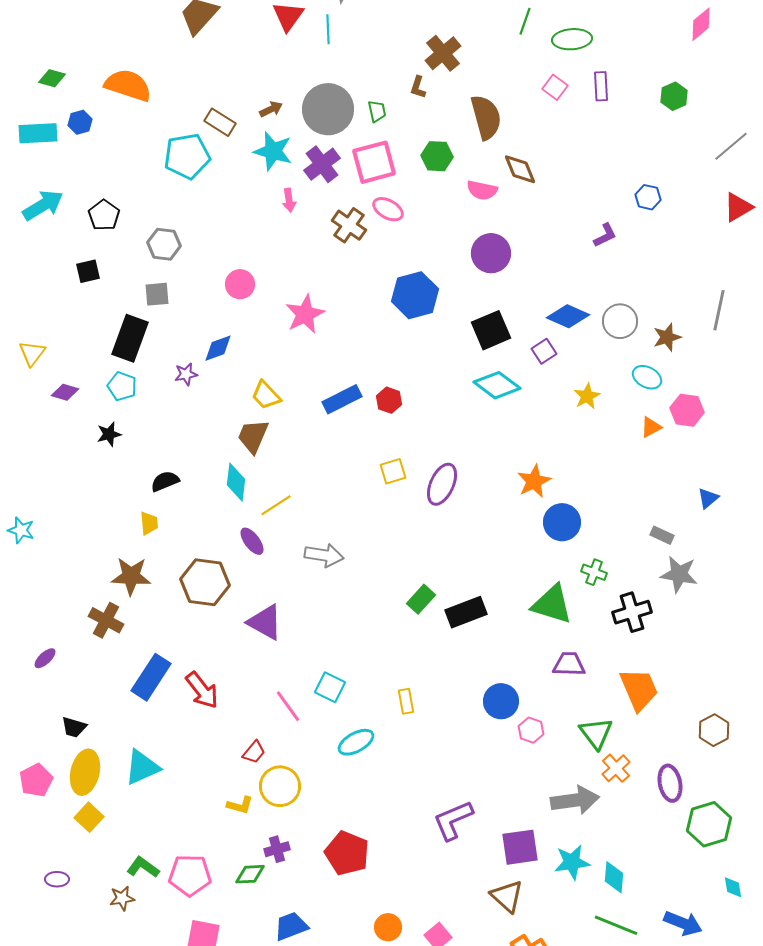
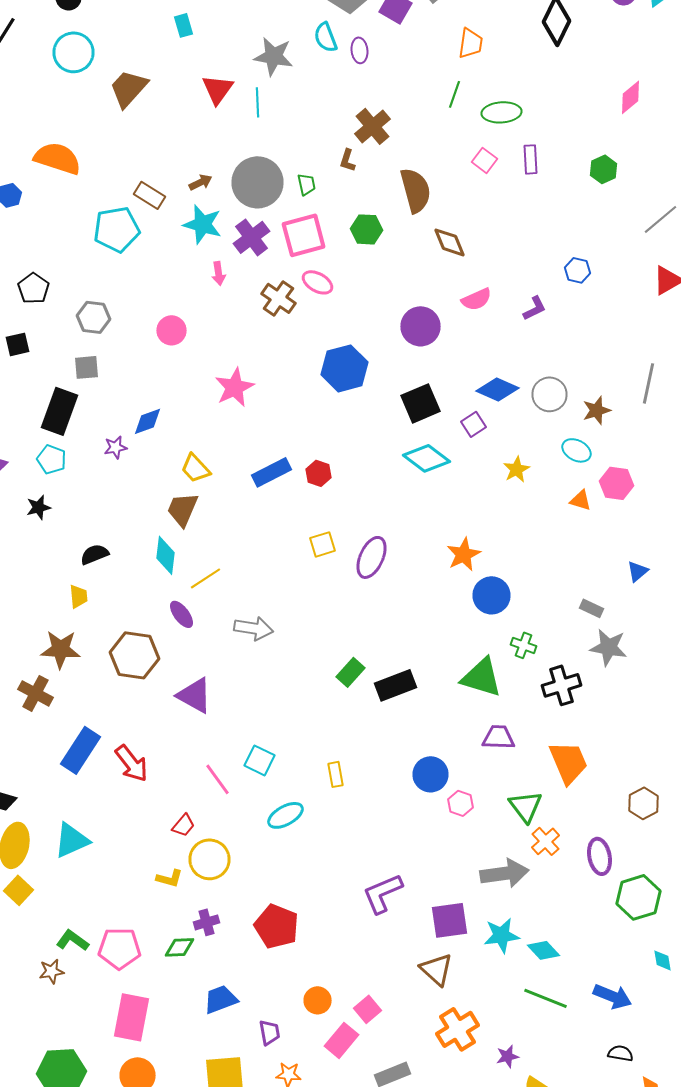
pink semicircle: (482, 190) -> (476, 299), moved, turned -36
pink circle: (240, 284) -> (172, 330), moved
orange triangle: (651, 427) -> (580, 500), turned 45
cyan diamond: (614, 877) -> (544, 950), turned -48

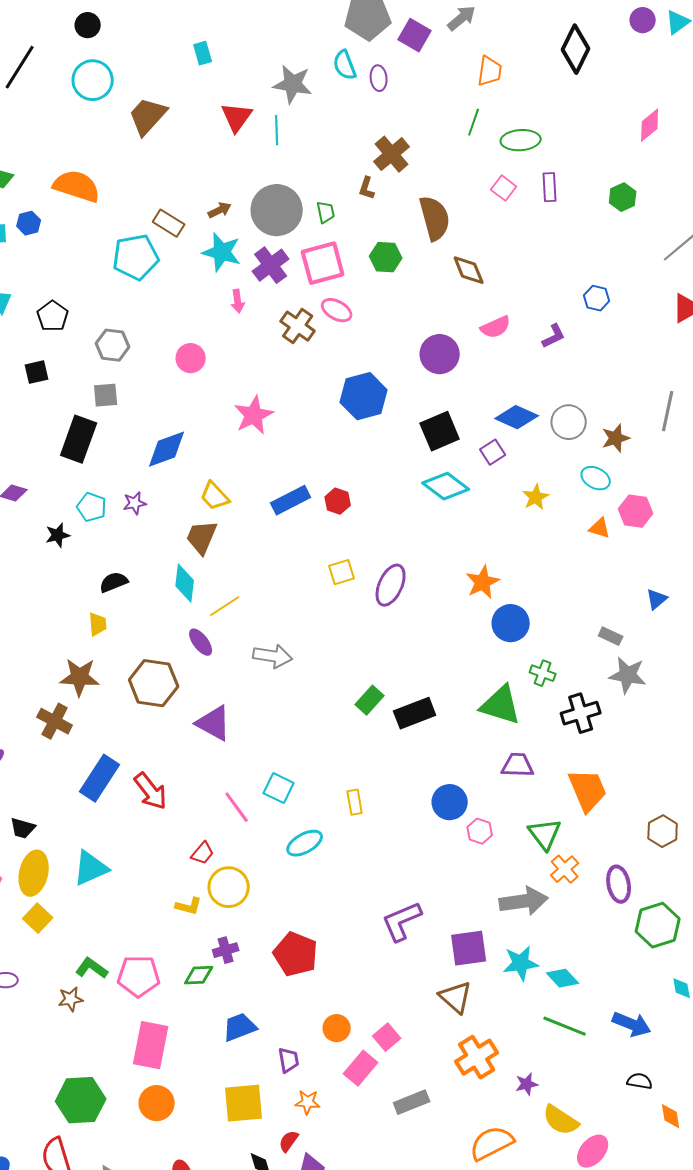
blue diamond: (148, 421) -> (167, 449), size x1.4
purple star: (116, 447) -> (135, 503), moved
cyan pentagon: (52, 459) -> (92, 507), moved

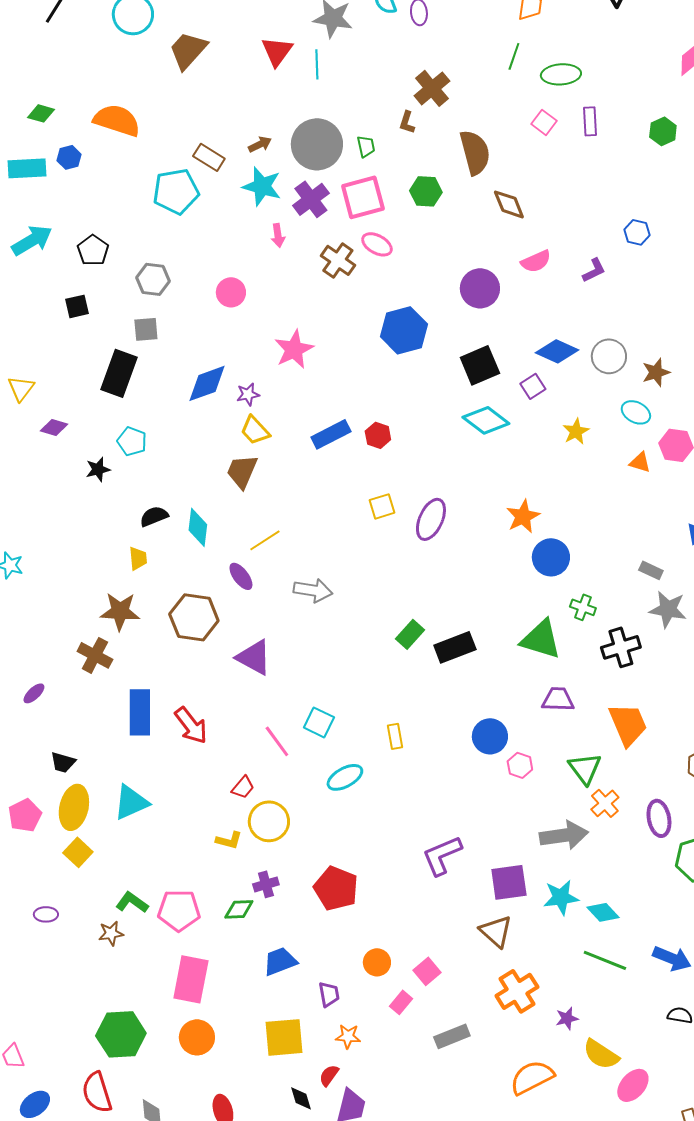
purple star: (135, 503) -> (248, 394), moved
cyan diamond: (185, 583) -> (198, 527), moved
blue rectangle: (100, 778) -> (140, 712), turned -33
pink rectangle: (361, 1068) -> (401, 1002), size x0.7

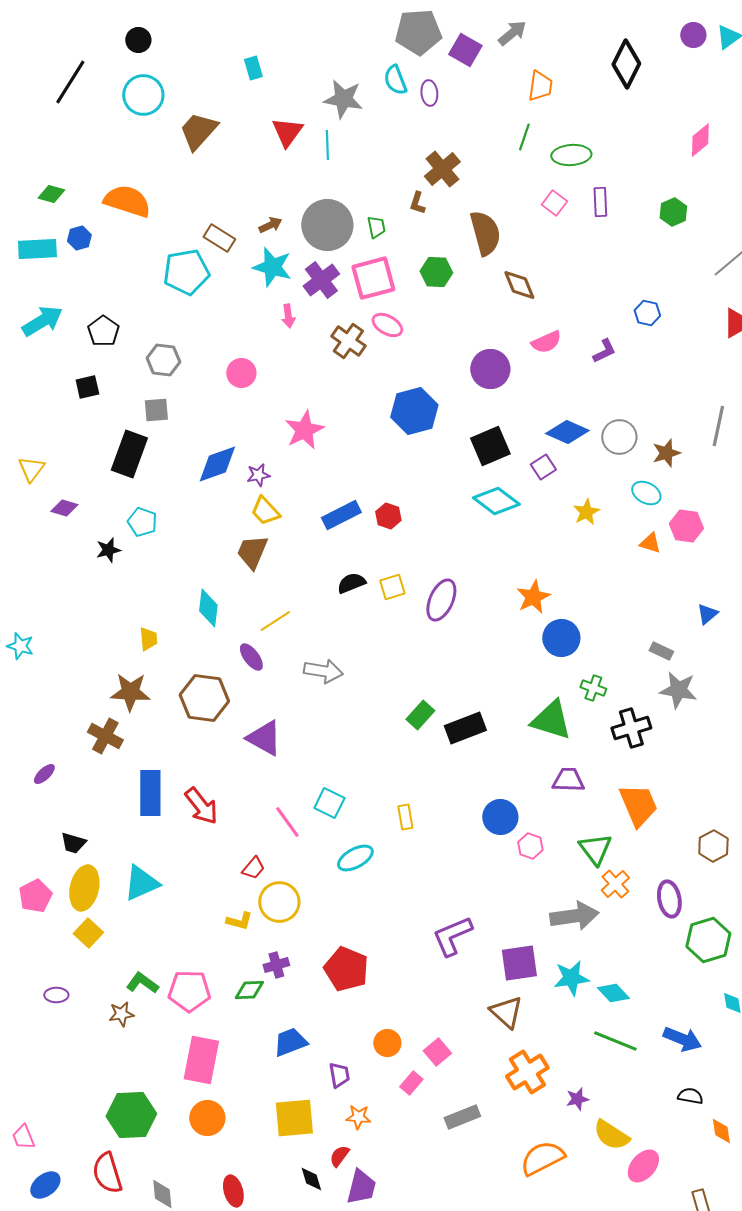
black semicircle: (154, 516) -> (351, 583), moved

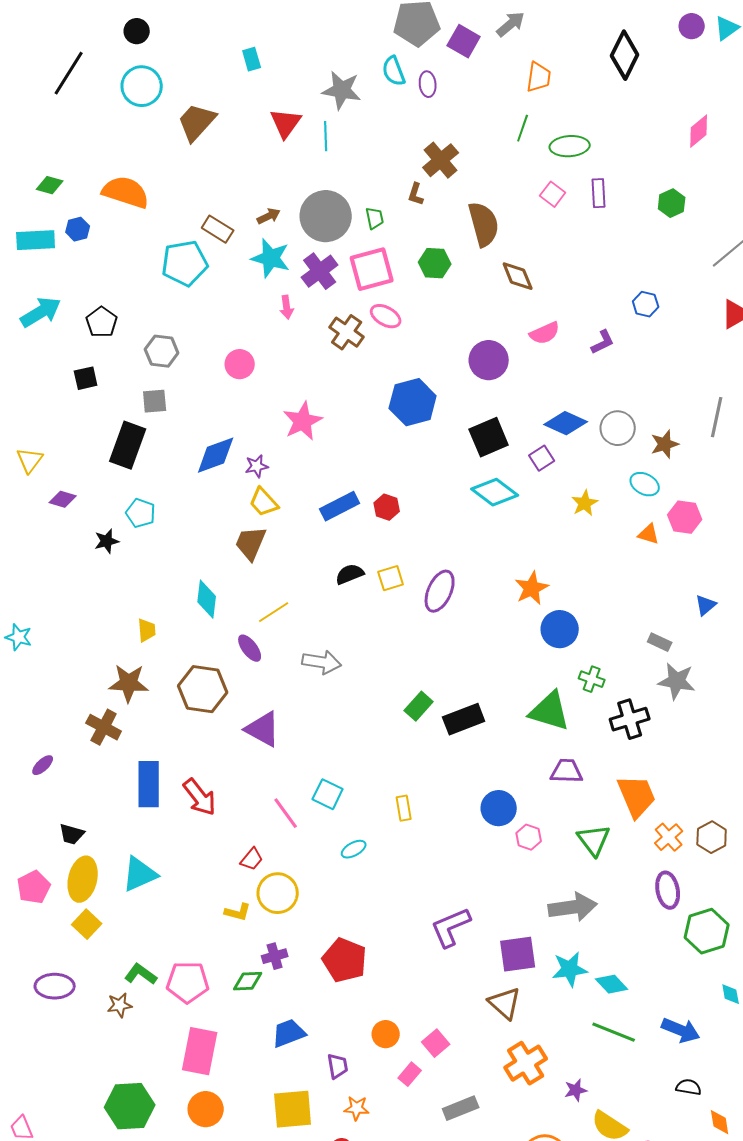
cyan ellipse: (355, 858) -> (354, 849), size x0.7
orange cross: (615, 884) -> (669, 837), moved
purple ellipse: (56, 995) -> (55, 986), size x1.6

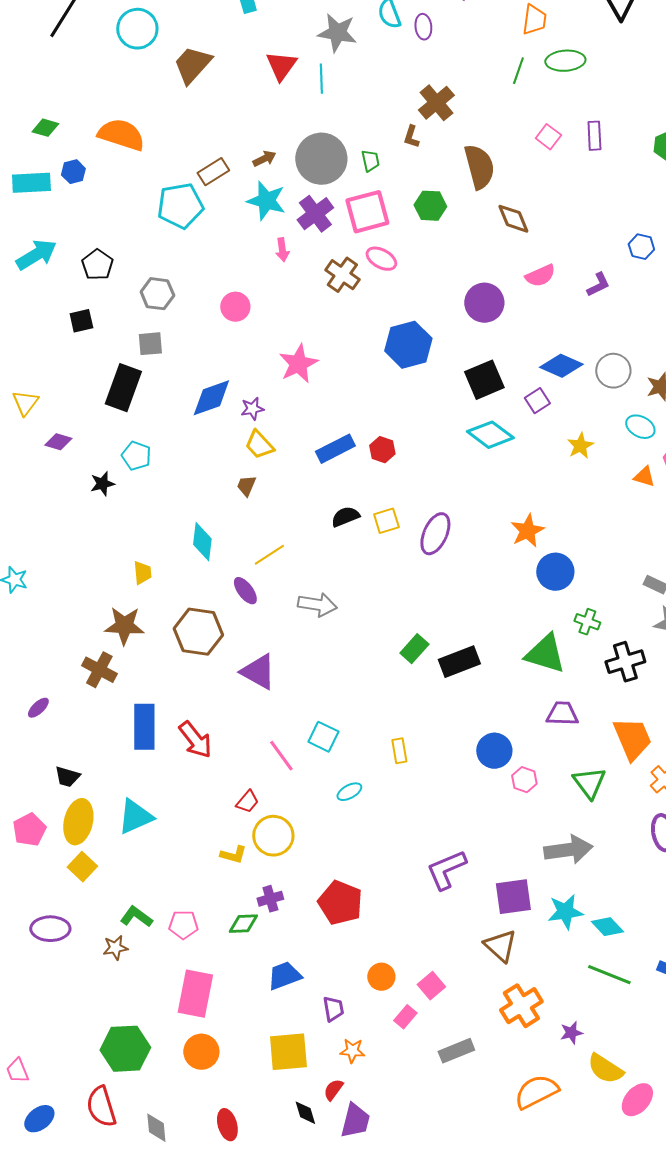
green ellipse: (570, 146) -> (565, 61), moved
brown rectangle: (218, 229) -> (213, 172), turned -64
brown trapezoid: (251, 543) -> (246, 486), size x0.6
pink pentagon: (188, 982) -> (183, 925), size x0.7

